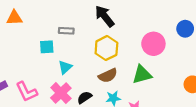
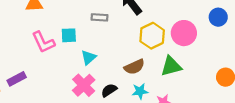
gray rectangle: (66, 31) -> (99, 17), moved
yellow hexagon: (106, 48) -> (152, 36), moved
pink L-shape: (27, 92) -> (43, 42), moved

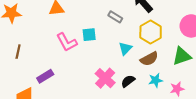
gray rectangle: (99, 17) -> (115, 17), turned 32
yellow hexagon: (152, 36) -> (151, 32), moved
cyan triangle: (89, 58) -> (125, 48), moved

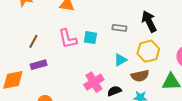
gray rectangle: (115, 17) -> (119, 28), turned -40
brown line: (18, 52) -> (33, 41), moved

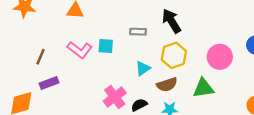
pink L-shape: (68, 39) -> (80, 50), turned -35

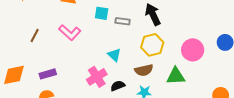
cyan square: (106, 46) -> (102, 13), moved
cyan triangle: (143, 68) -> (114, 55), moved, turned -48
purple rectangle: (49, 83) -> (48, 74), moved

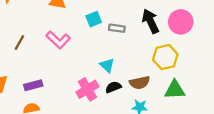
cyan square: (102, 13) -> (94, 19), turned -32
yellow hexagon: (152, 45) -> (165, 57), moved
pink circle: (193, 50) -> (181, 22), moved
black semicircle: (118, 86) -> (113, 87), moved

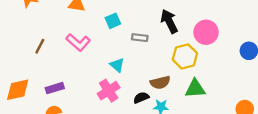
pink circle: (181, 22) -> (206, 32), moved
gray rectangle: (117, 28) -> (140, 38), moved
cyan triangle: (107, 65) -> (117, 65), moved
black semicircle: (113, 87) -> (141, 98), moved

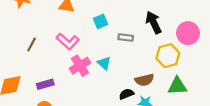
pink cross: (109, 91) -> (80, 66), moved

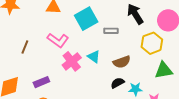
cyan square: (101, 21) -> (86, 19), size x1.6
brown semicircle: (144, 80) -> (122, 62), moved

